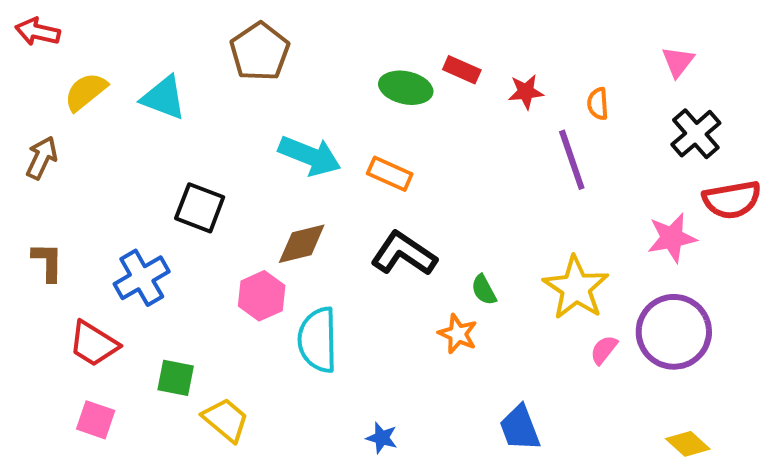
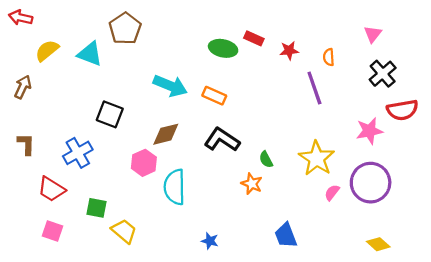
brown pentagon: (260, 52) -> (125, 29), moved

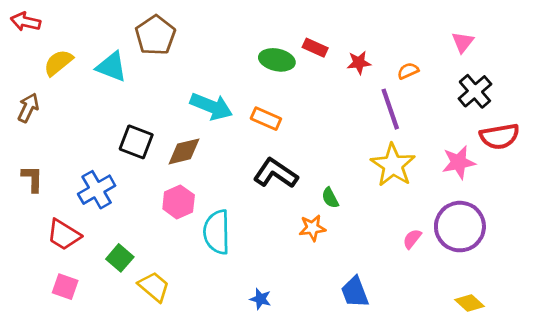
orange semicircle: (329, 57) -> (408, 71), turned 70
brown diamond: (166, 134) -> (184, 151), moved
yellow star: (317, 158) -> (393, 165), moved
orange star: (252, 184) -> (312, 228), turned -30
green square: (97, 208) -> (120, 258), turned 30

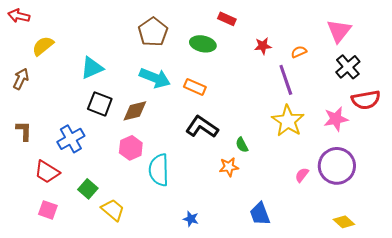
brown pentagon: (155, 35) -> (153, 32), moved
pink triangle: (463, 42) -> (339, 31), size x1.5
red rectangle: (315, 48) -> (227, 19), moved
cyan triangle: (112, 67) -> (92, 68), moved, turned -45

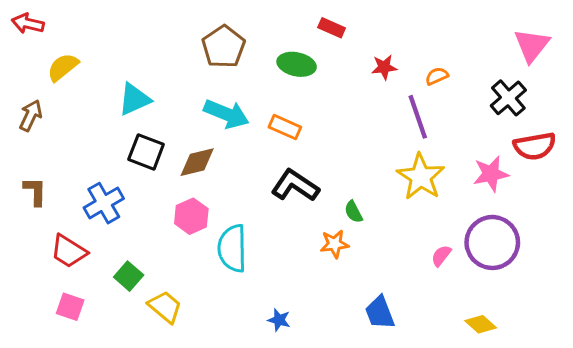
pink triangle: (339, 31) -> (532, 45), moved
yellow diamond: (344, 222) -> (481, 324), moved

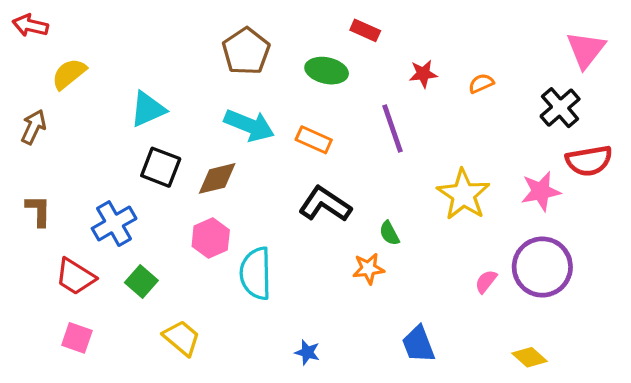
purple line: (418, 117) -> (393, 129), moved
green square: (129, 276) -> (141, 281), moved

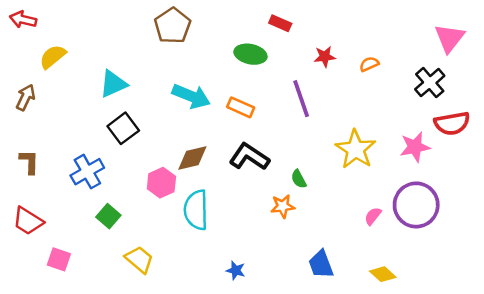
brown pentagon: (246, 51) -> (173, 26), moved
black square: (161, 167) -> (123, 128), turned 32
brown diamond: (217, 178) -> (192, 158), moved
red trapezoid: (75, 277) -> (28, 221), moved
yellow diamond: (529, 357) -> (383, 274), moved

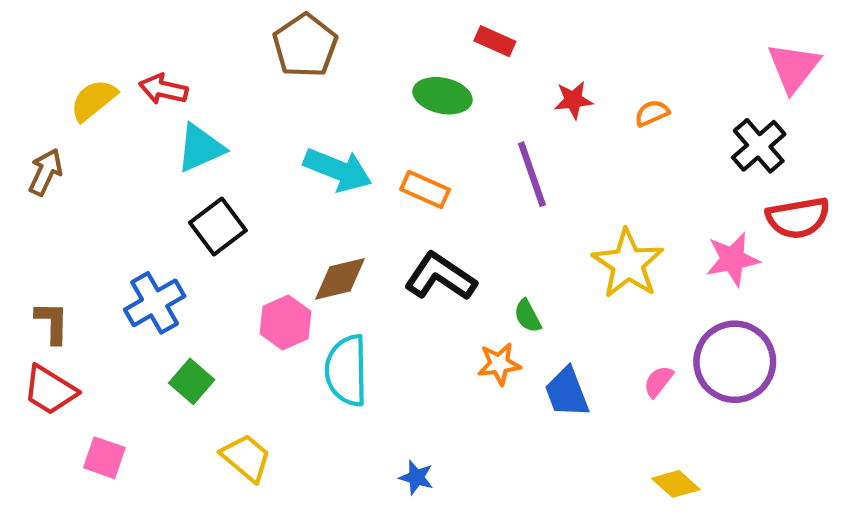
red arrow: (23, 20) -> (163, 89), moved
brown L-shape: (29, 162) -> (52, 323), moved
blue trapezoid: (321, 264) -> (567, 392), moved

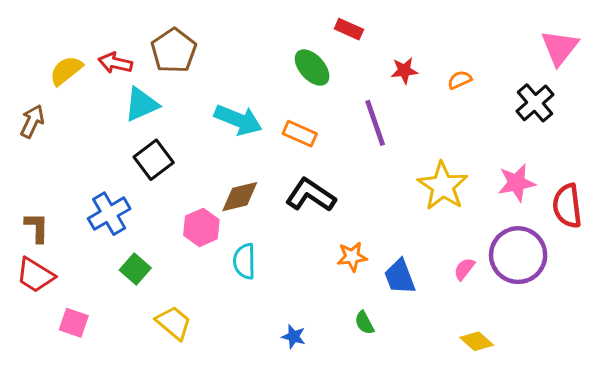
brown pentagon: (305, 46) -> (174, 51), moved
green ellipse: (442, 96) -> (312, 68), turned 36
red semicircle: (798, 218) -> (567, 206), moved, turned 93
green semicircle: (528, 316) -> (364, 323), moved
cyan semicircle: (347, 370) -> (244, 261), size x0.7

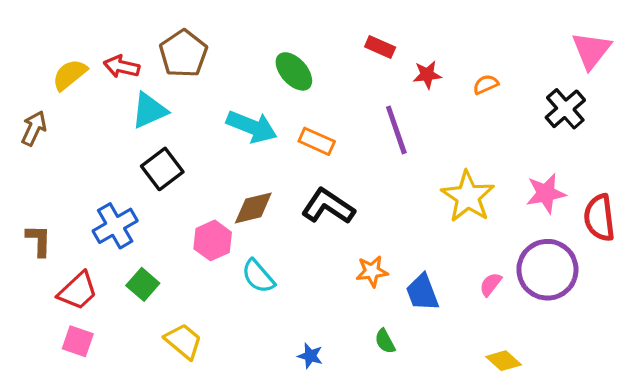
red rectangle: (349, 29) -> (380, 47), moved
green ellipse: (312, 68) -> (294, 71), moved
cyan semicircle: (244, 261) -> (258, 276), turned -40
red trapezoid: (35, 275) -> (78, 291), moved, turned -75

